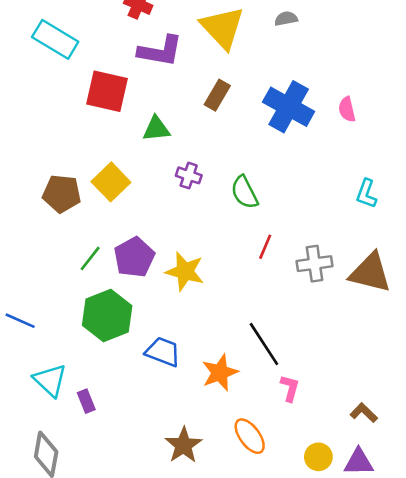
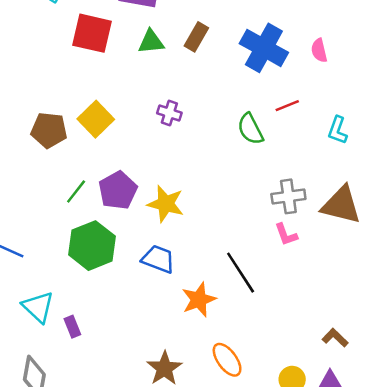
green triangle: (156, 129) -> (151, 42), moved
green semicircle: (244, 192) -> (250, 129), moved
red line: (265, 247) -> (287, 106), moved, turned 45
blue trapezoid: (163, 352) -> (158, 259), moved
pink L-shape: (290, 388) -> (286, 235), moved, turned 145

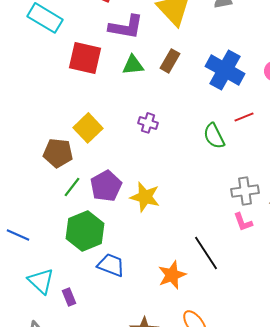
brown pentagon: (49, 130) -> (58, 153), moved
blue trapezoid: (158, 259) -> (111, 265), moved

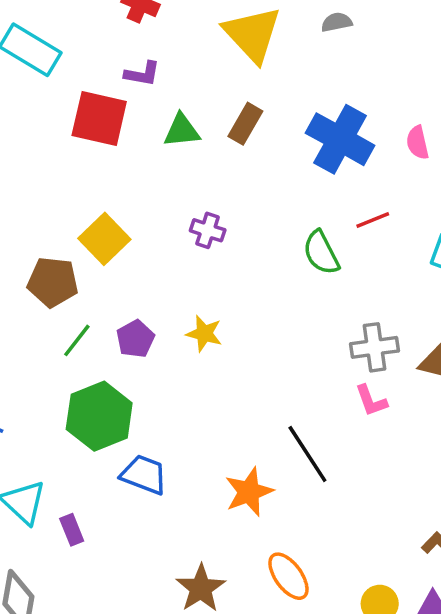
purple L-shape: (126, 27) -> (142, 74), moved, size x0.6
purple pentagon: (106, 186) -> (135, 339), size x0.7
yellow star: (145, 197) -> (204, 334), moved, size x0.7

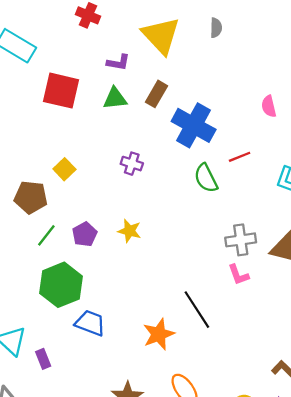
gray semicircle: (337, 22) -> (216, 28), turned 102
purple L-shape: (142, 74) -> (118, 63), moved
blue cross: (340, 139) -> (194, 125), moved
yellow square: (104, 239) -> (64, 169), size x0.7

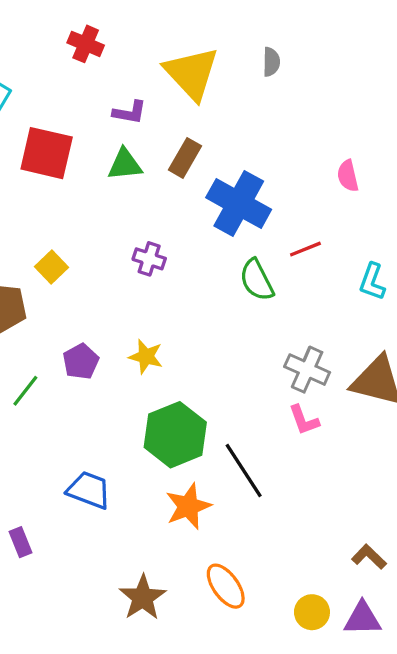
green line: (46, 235) -> (25, 391), moved
gray cross: (241, 240) -> (307, 370), turned 32
green hexagon: (61, 285) -> (175, 435), moved

